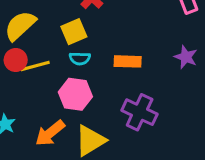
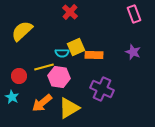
yellow square: (74, 32) -> (76, 47), moved
red circle: (16, 60) -> (19, 76), moved
yellow line: (35, 66) -> (44, 67), moved

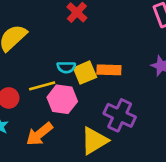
yellow square: (76, 47) -> (85, 73), moved
yellow triangle: (69, 108) -> (94, 141), moved

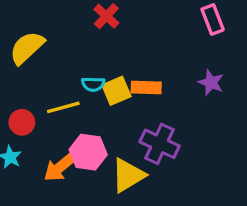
pink hexagon: (62, 99) -> (88, 152), moved

